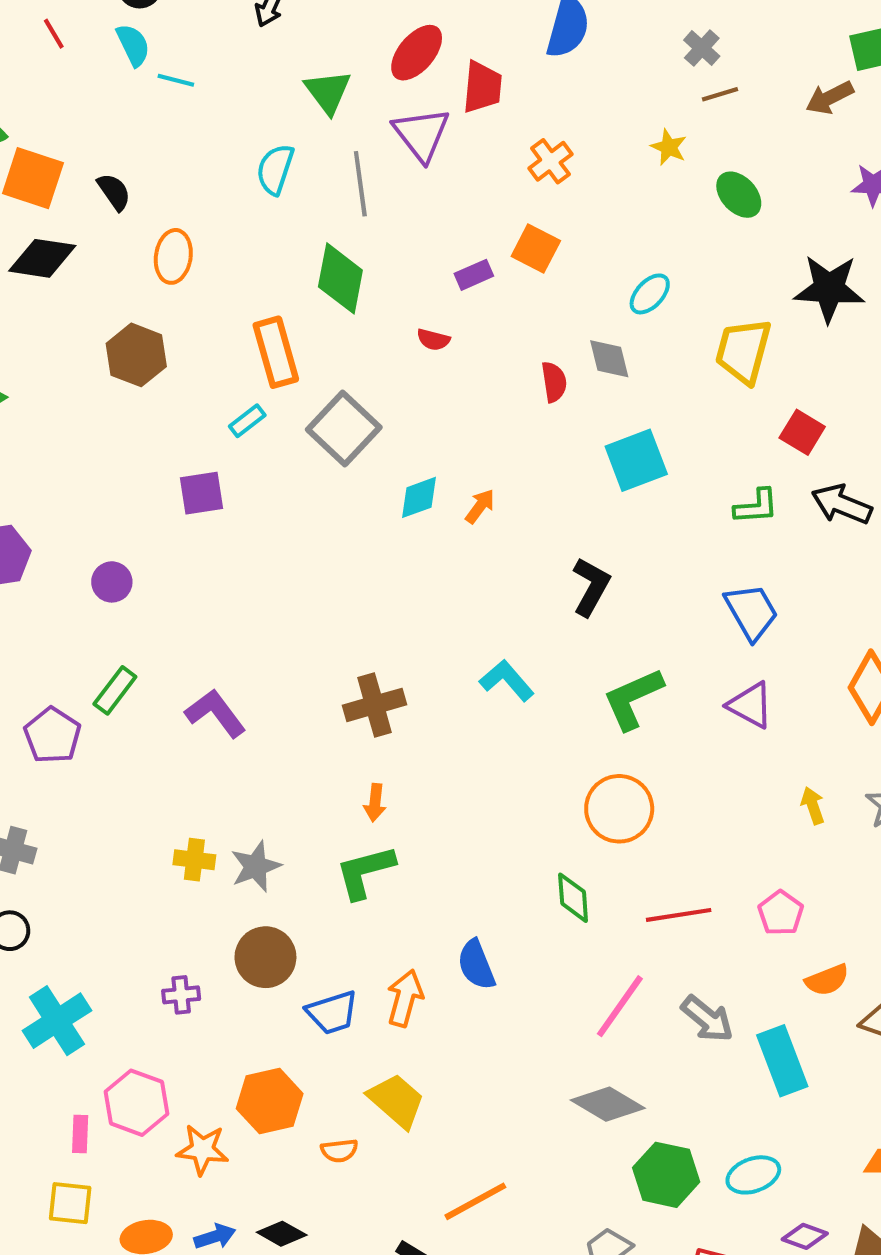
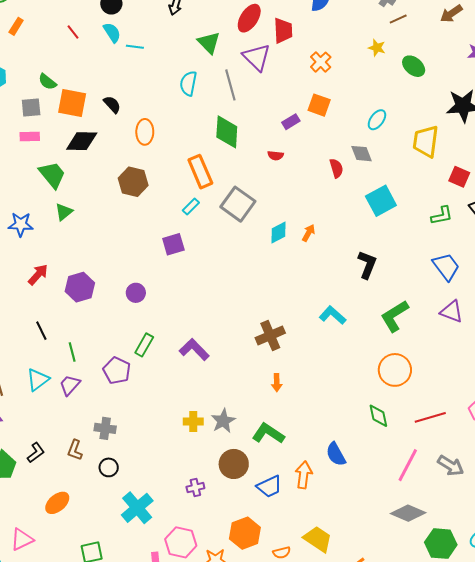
green L-shape: (365, 872) -> (268, 433), moved, turned 56
yellow trapezoid: (396, 1101) -> (318, 539), moved

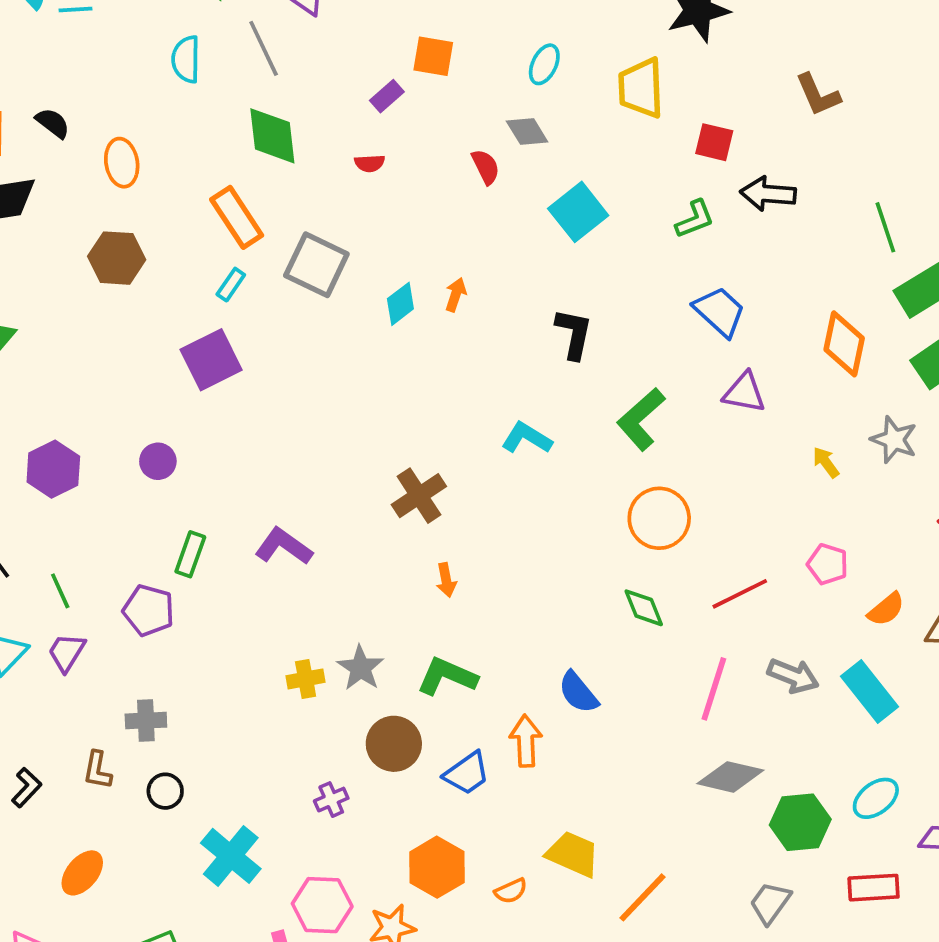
purple square: (173, 244) -> (211, 360), size x1.4

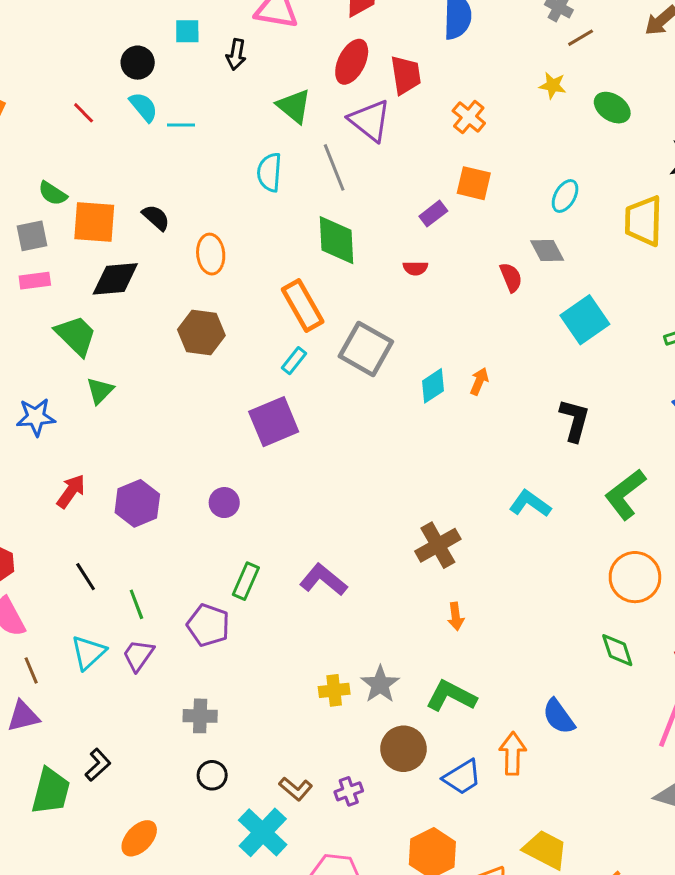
brown L-shape: (97, 770) -> (296, 789), moved, turned -64

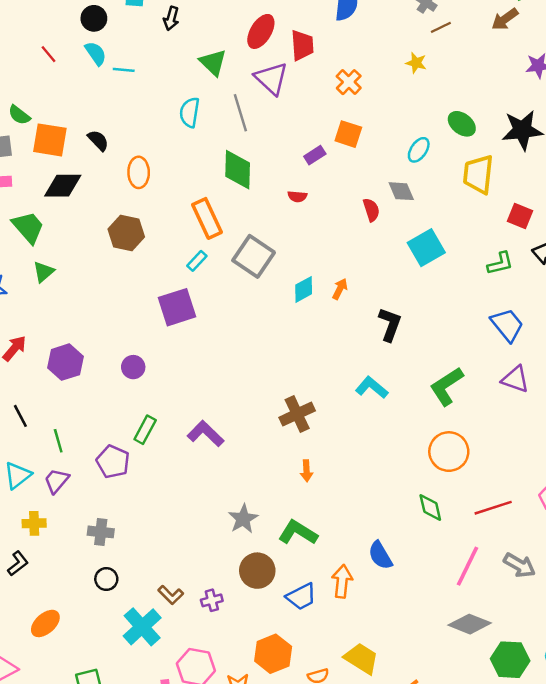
green ellipse: (612, 108) -> (462, 124), moved
black L-shape: (575, 420) -> (390, 324), moved
yellow cross: (334, 690) -> (34, 523), moved

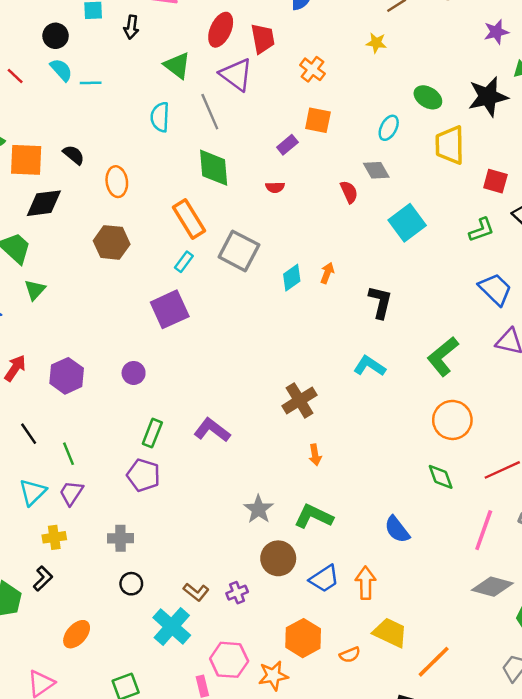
purple pentagon: (113, 462) -> (143, 475), moved
orange arrow: (342, 581) -> (366, 583), moved

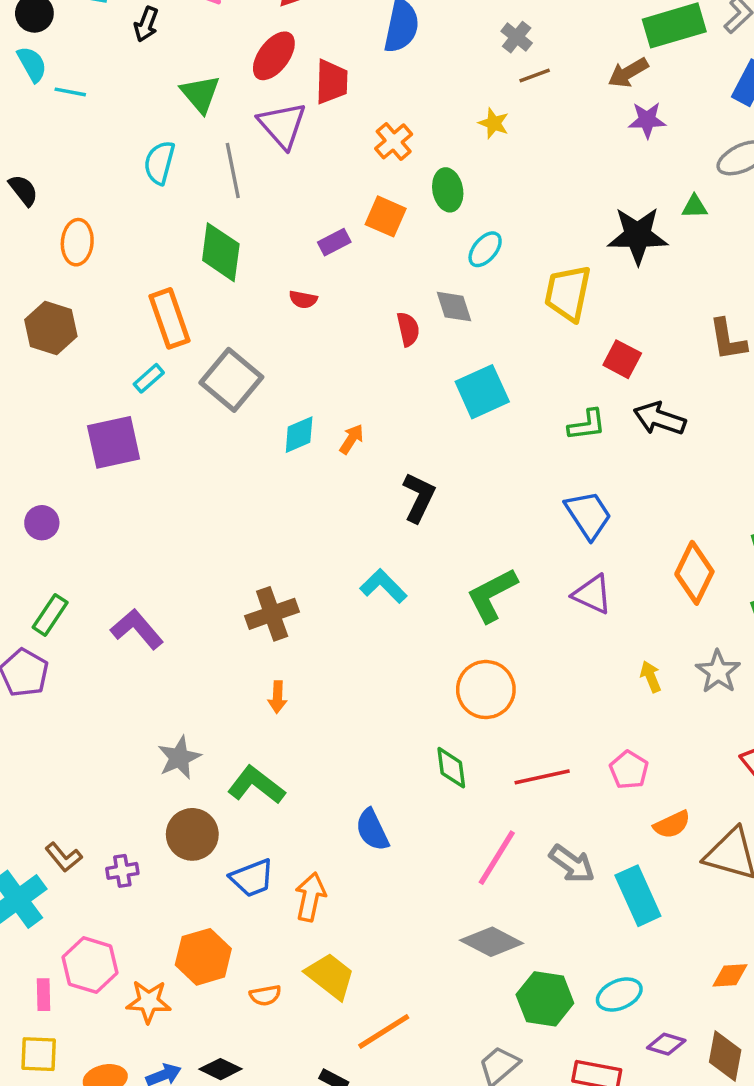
purple star: (496, 32) -> (647, 120), moved
green ellipse: (428, 97) -> (448, 190), moved, turned 36

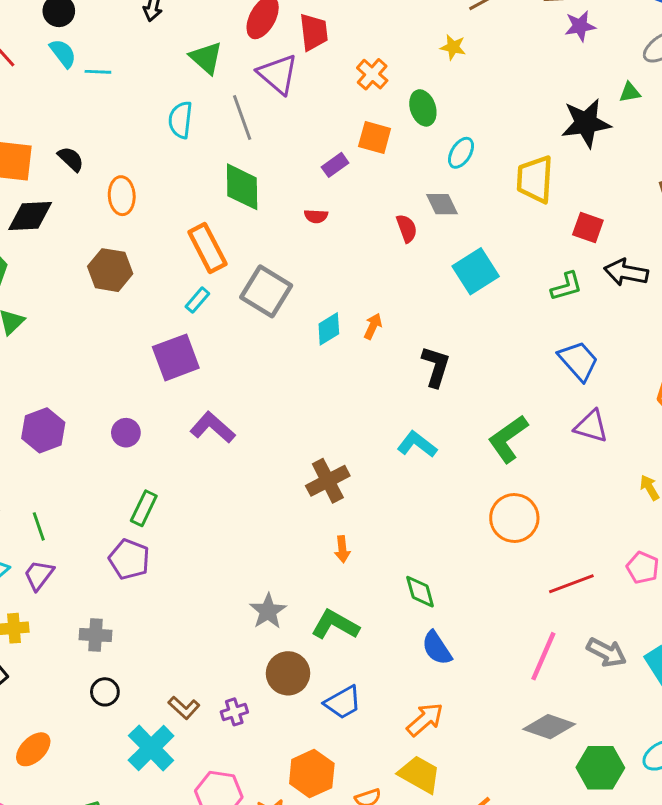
purple L-shape: (137, 629) -> (213, 427), moved
green diamond: (451, 768) -> (420, 592), moved
orange arrow: (310, 897) -> (425, 719), moved, turned 45

